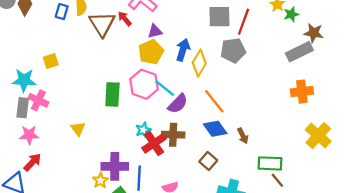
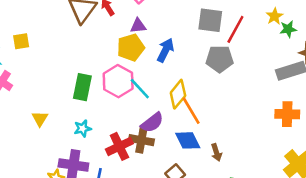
yellow diamond: (199, 63) -> (178, 94), moved
purple semicircle: (178, 104) -> (152, 123), moved
cyan star: (143, 130) -> (83, 128), moved

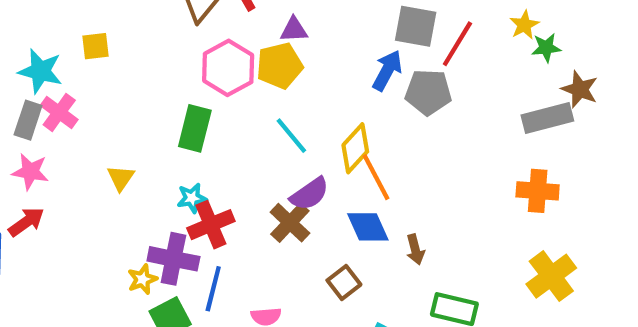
blue arrow: (165, 50) -> (387, 71), moved
pink hexagon: (118, 81) -> (228, 68), moved
brown cross: (141, 140) -> (290, 223), turned 30
red cross: (119, 146) -> (211, 225), moved

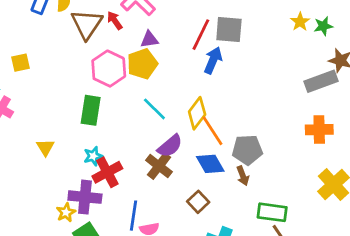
red line: (457, 44) -> (201, 35), moved
green star: (546, 48) -> (323, 26), moved
gray pentagon: (428, 92) -> (247, 150), moved
blue line: (213, 289) -> (134, 216), moved

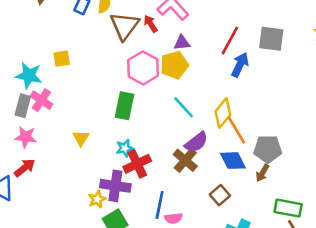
gray square: (229, 29) -> (271, 39), moved
brown arrow: (243, 176) -> (262, 173), turned 48

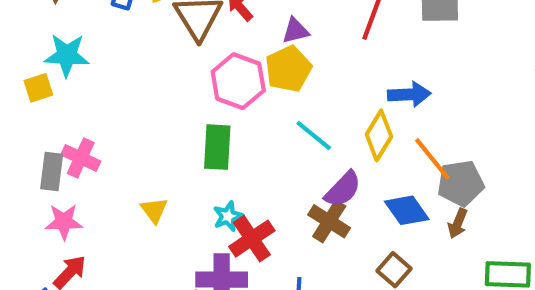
yellow square: (62, 59) -> (38, 88), moved
blue arrow: (240, 65) -> (409, 94), moved, turned 70
cyan star: (29, 75) -> (67, 55), moved
orange line: (236, 130) -> (432, 159), moved

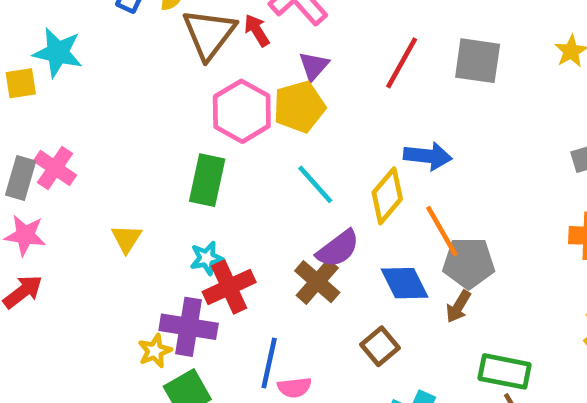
purple triangle: (295, 31) -> (314, 66), turned -44

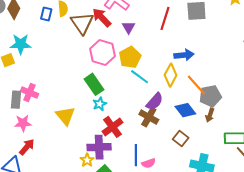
red arrow: (257, 30) -> (102, 17), size x1.5
yellow pentagon: (299, 107) -> (130, 57), moved
green rectangle: (207, 180) -> (94, 84), turned -35
yellow triangle: (126, 239) -> (65, 116), size x1.5
cyan star: (207, 258) -> (100, 104), moved

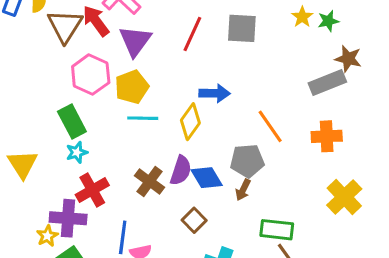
purple triangle: (129, 27) -> (135, 41), size x1.6
cyan line: (140, 77) -> (143, 118), turned -42
orange line: (196, 85) -> (270, 126), moved
purple semicircle: (155, 102) -> (181, 170), moved, turned -30

